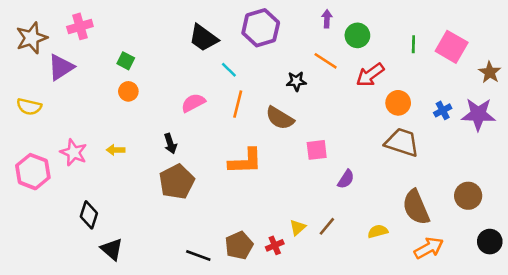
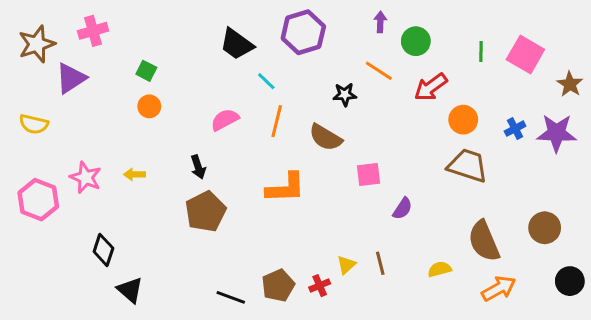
brown line: (327, 226) -> (380, 263), turned -54

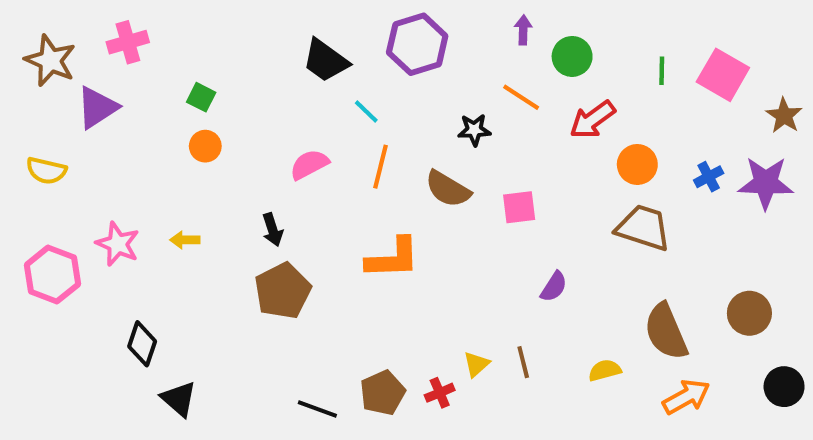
brown star: (37, 44) -> (50, 61), turned -30
pink square: (368, 174) -> (519, 207), moved

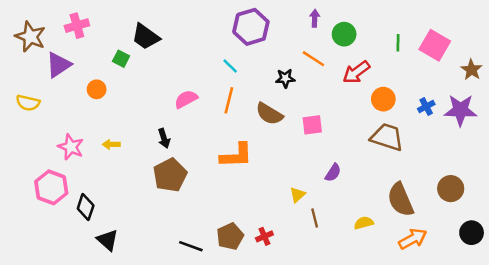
black trapezoid: (326, 61) -> (146, 37), moved
cyan line: (366, 112) -> (230, 66), moved
orange circle: (205, 146) -> (97, 89), moved
pink hexagon: (52, 275) -> (51, 187), moved
yellow triangle: (476, 364) -> (298, 195), moved

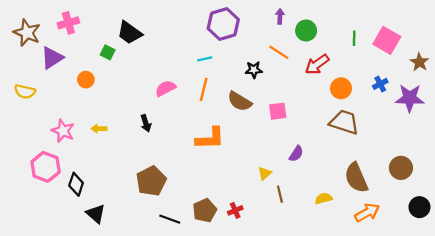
cyan line: (230, 66) -> (205, 59), turned -56
blue cross: (426, 106) -> (380, 84), moved
brown pentagon: (170, 175) -> (151, 181), moved

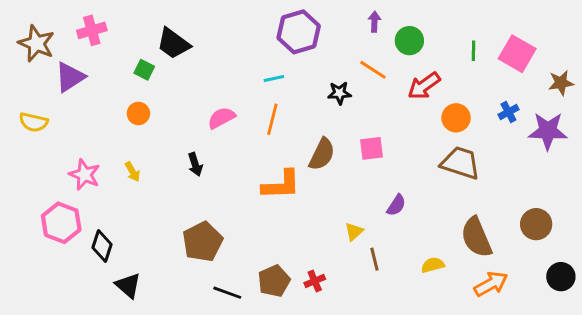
brown star: (419, 62) -> (561, 83), turned 30
orange circle: (86, 80) -> (138, 113), moved
brown semicircle: (240, 101) -> (322, 154), moved, turned -95
yellow arrow: (99, 129) -> (133, 172), turned -120

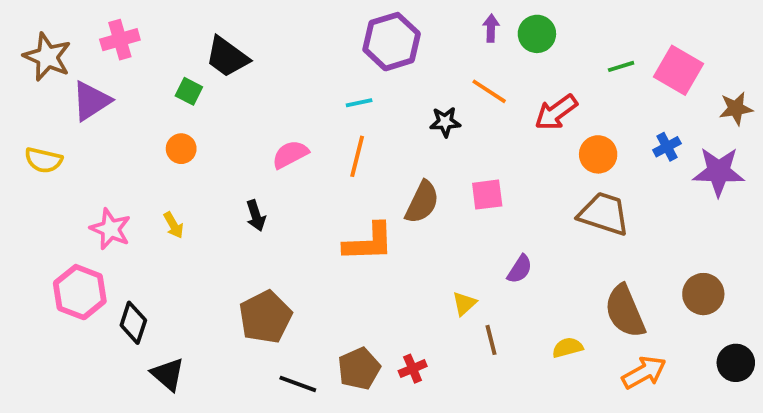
green circle: (409, 41) -> (537, 34), moved
green line: (473, 51) -> (621, 66), turned 72

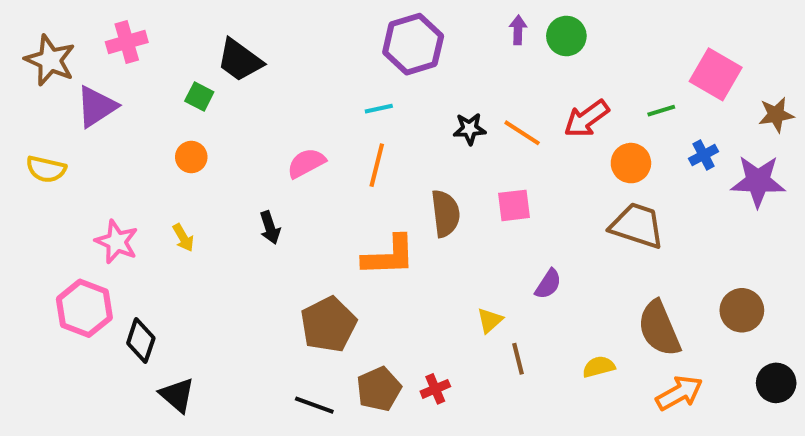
green line: (621, 66) -> (661, 111), moved
orange line: (489, 91) -> (522, 133), moved
brown semicircle: (422, 202) -> (445, 213), turned -33
brown pentagon: (265, 317) -> (328, 324), moved

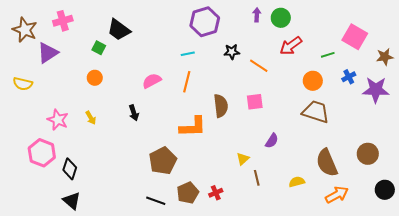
red arrow: (587, 119) -> (291, 46), moved
black star: (470, 129) -> (232, 52), moved
black triangle: (177, 395) -> (72, 201), moved

